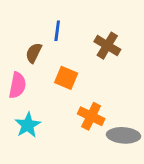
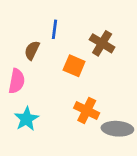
orange square: (66, 78) -> (74, 66), moved

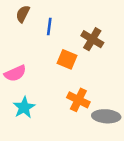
brown semicircle: (32, 50) -> (23, 14), moved
pink semicircle: (17, 81) -> (15, 73), turned 55

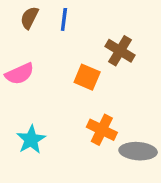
blue line: (49, 27) -> (64, 19), moved
pink semicircle: (15, 73) -> (20, 74), moved

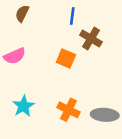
blue line: (64, 19) -> (72, 16), moved
orange cross: (102, 130) -> (68, 110), moved

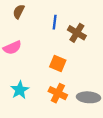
blue line: (72, 16) -> (55, 22), moved
orange square: (66, 59) -> (58, 63), moved

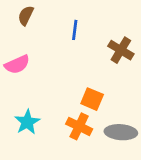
brown cross: (77, 33) -> (121, 50), moved
orange square: (58, 63) -> (92, 99), moved

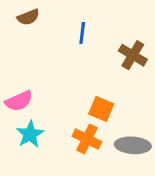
brown semicircle: (26, 16) -> (28, 17), turned -138
pink semicircle: (17, 64) -> (19, 101), moved

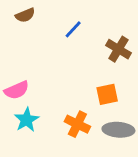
blue line: (82, 33) -> (73, 29), turned 36
orange square: (101, 109) -> (107, 94), moved, turned -35

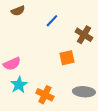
orange square: (107, 94) -> (67, 58), moved
orange cross: (77, 124) -> (45, 95), moved

